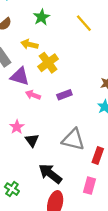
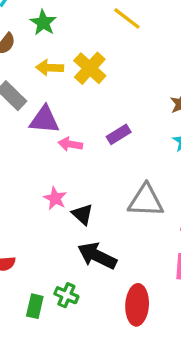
green star: (42, 17) -> (43, 23), moved
yellow cross: (48, 63) -> (90, 68), moved
black arrow: (50, 174) -> (97, 256), moved

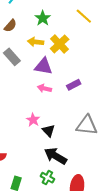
green star: (43, 23) -> (43, 18), moved
purple triangle: (44, 120) -> (43, 66), moved
green cross: (66, 295) -> (47, 178), moved

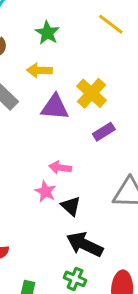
yellow cross: (60, 44) -> (92, 93), moved
pink arrow: (44, 88) -> (60, 168), moved

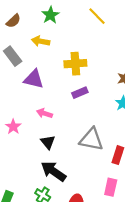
yellow cross: (92, 93) -> (75, 64), turned 35
purple triangle: (55, 107) -> (34, 79), moved
pink star: (45, 191) -> (13, 127), moved

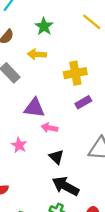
purple triangle: (34, 79) -> (34, 108), moved

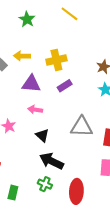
yellow arrow: (37, 54) -> (22, 56), moved
purple triangle: (34, 108) -> (31, 84), moved

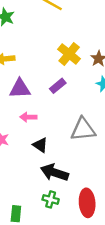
yellow cross: (56, 60) -> (69, 54), moved, turned -30

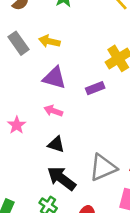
gray triangle: (83, 129) -> (103, 167), moved, turned -36
black triangle: (40, 145) -> (56, 144), turned -35

